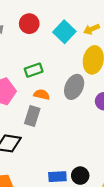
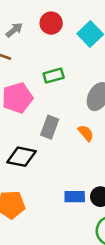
orange semicircle: (42, 95) -> (86, 133), moved, turned 35

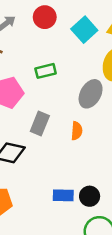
orange semicircle: (86, 133) -> (77, 131), turned 42

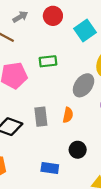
gray rectangle: (40, 124) -> (41, 117), moved, turned -36
black circle: (90, 196) -> (78, 150), moved

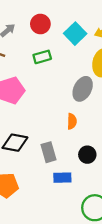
green rectangle: (48, 61) -> (42, 57), moved
gray rectangle: (41, 117) -> (48, 152), moved

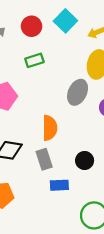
cyan square: (75, 34) -> (65, 21), moved
orange semicircle: (72, 121) -> (50, 128), moved, size x1.5

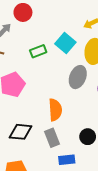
cyan square: (65, 21) -> (65, 43), moved
red circle: (32, 26) -> (23, 12), moved

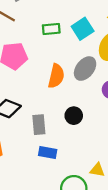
orange semicircle: (55, 110) -> (56, 76), moved
black circle: (88, 137) -> (74, 116), moved

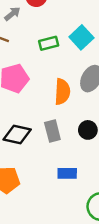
gray rectangle: (39, 125) -> (52, 131), moved

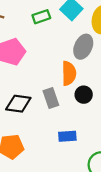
orange semicircle: (62, 92) -> (69, 73), moved

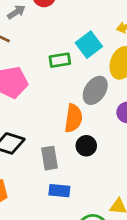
green rectangle: (41, 17) -> (60, 60), moved
gray rectangle: (51, 98) -> (50, 158), moved

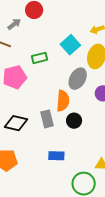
green rectangle: (60, 60) -> (39, 58), moved
gray rectangle: (50, 158) -> (47, 119), moved

